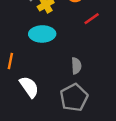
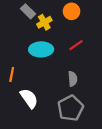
red line: (92, 19) -> (76, 45), moved

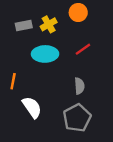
gray rectangle: (28, 11) -> (24, 26), moved, turned -56

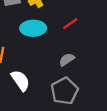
gray semicircle: (79, 86) -> (67, 60), turned -119

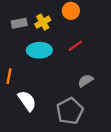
gray semicircle: (67, 60) -> (85, 81), moved

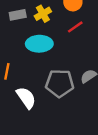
red line: (75, 46) -> (75, 27), moved
gray pentagon: (70, 111) -> (60, 83), moved, turned 30

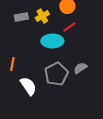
cyan ellipse: (39, 44) -> (52, 41), moved
gray pentagon: (60, 83) -> (56, 74), turned -30

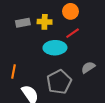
yellow cross: (42, 16) -> (45, 22), turned 32
gray semicircle: (80, 68) -> (88, 67), moved

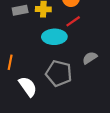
gray pentagon: (59, 82) -> (59, 73), turned -30

